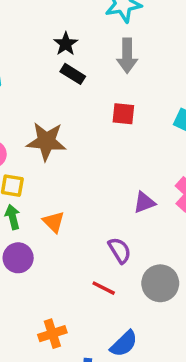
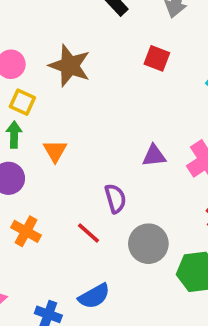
orange cross: (52, 334) -> (26, 231), moved, turned 32

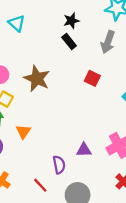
purple triangle: (154, 156) -> (84, 150), moved

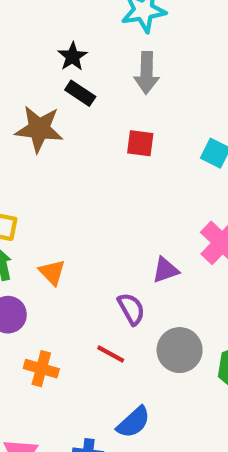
brown star: (37, 79) -> (39, 129), moved

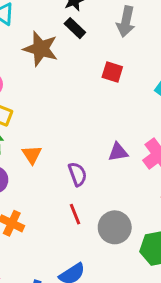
purple triangle: (166, 270) -> (118, 152), moved
purple semicircle: (131, 309) -> (78, 174), moved
red line: (111, 354) -> (75, 214), moved, turned 30

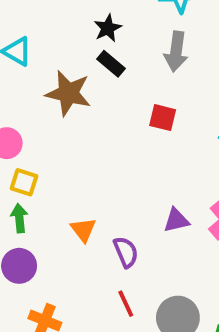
orange triangle: (32, 155) -> (83, 230), moved

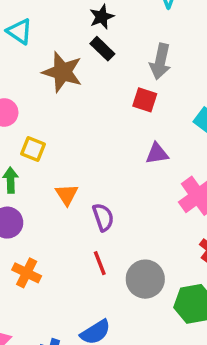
gray arrow: (176, 52) -> (160, 61), moved
yellow square: (24, 182) -> (33, 149), moved
purple triangle: (176, 220) -> (157, 154), moved

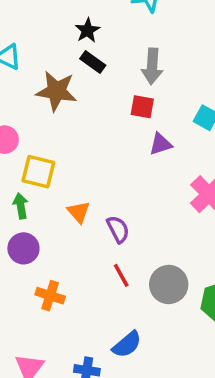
yellow square: (33, 149) -> (38, 172), size x1.4
purple triangle: (157, 154) -> (161, 144), moved

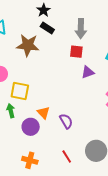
purple circle: (23, 248) -> (31, 127), moved
red line: (121, 275) -> (67, 156), moved

